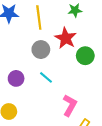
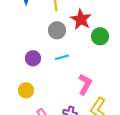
cyan line: (46, 77) -> (62, 57), turned -56

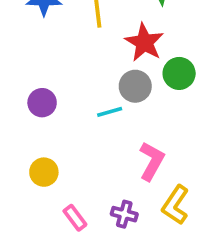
gray circle: (57, 30) -> (135, 86), moved
purple circle: (33, 58) -> (42, 103), moved

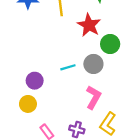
gray circle: (135, 86) -> (93, 64), moved
purple circle: (42, 103) -> (35, 81), moved

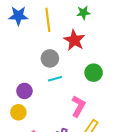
green circle: (110, 44) -> (94, 73), moved
gray circle: (93, 64) -> (50, 58), moved

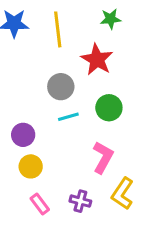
green circle: (94, 73) -> (109, 108), moved
yellow circle: (18, 112) -> (31, 166), moved

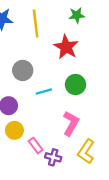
gray circle: (61, 87) -> (23, 70), moved
pink rectangle: (40, 204) -> (36, 146), moved

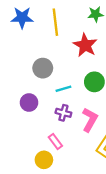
yellow circle: (14, 130) -> (44, 160), moved
purple cross: (53, 157) -> (63, 113), moved

